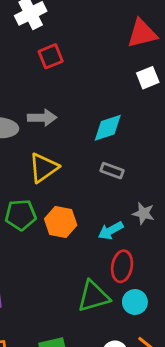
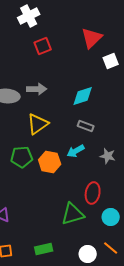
red triangle: (142, 33) -> (92, 38), moved, turned -30
cyan arrow: (111, 231) -> (76, 151), moved
cyan circle: (135, 302) -> (111, 217), moved

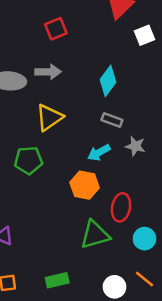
red square: (43, 46) -> (56, 29), moved
cyan diamond: (83, 96) -> (108, 81), turned -35
gray star: (108, 156) -> (135, 146), moved
orange hexagon: (50, 162) -> (85, 185), moved

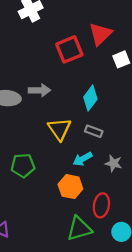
red square: (56, 29) -> (69, 49), moved, size x1.4
yellow triangle: (49, 117) -> (59, 129), moved, turned -30
gray star: (135, 146) -> (114, 163), moved

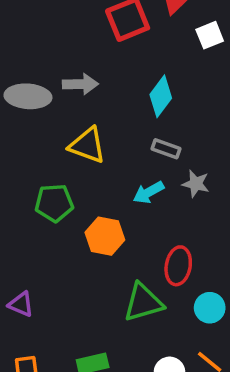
yellow triangle: (59, 129) -> (87, 145), moved, turned -35
gray star: (114, 163) -> (196, 184), moved
orange hexagon: (70, 187) -> (105, 236), moved

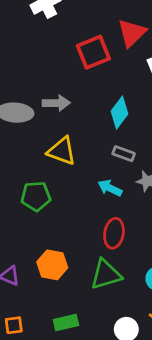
cyan arrow: (149, 192) -> (110, 188), turned 55
orange hexagon: (105, 236) -> (52, 265), moved
red ellipse: (178, 266) -> (114, 233), moved

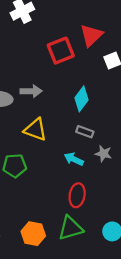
orange hexagon: (52, 265) -> (33, 234), moved

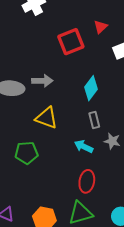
red triangle: (91, 35) -> (101, 27), size x0.6
gray rectangle: (85, 132) -> (94, 120), turned 56

